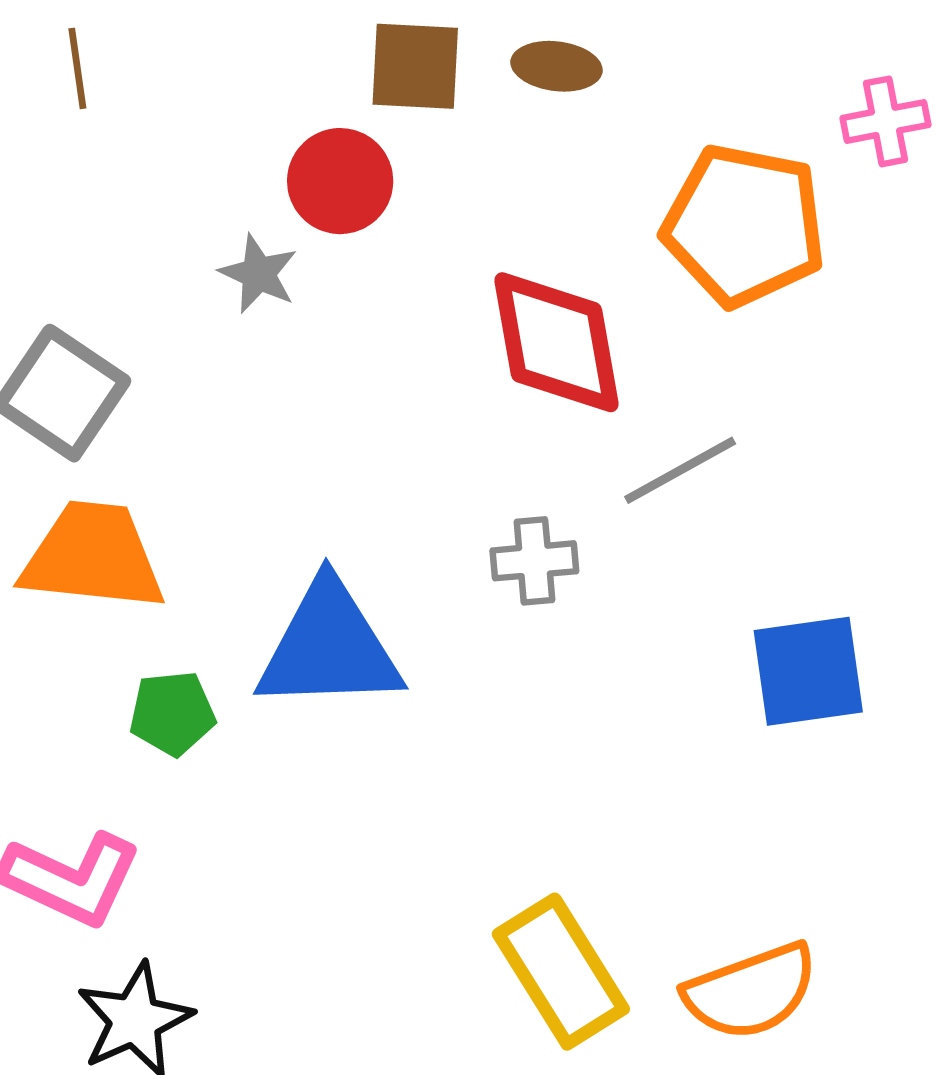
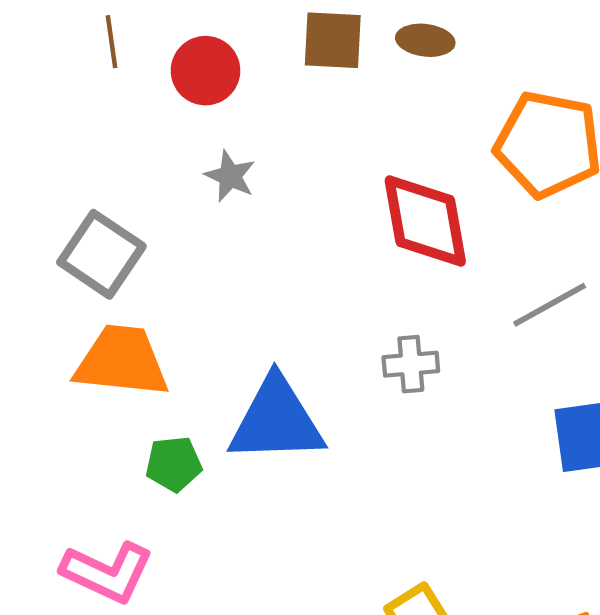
red circle: (340, 181) -> (206, 71), moved
gray line: (680, 470) -> (550, 305), moved

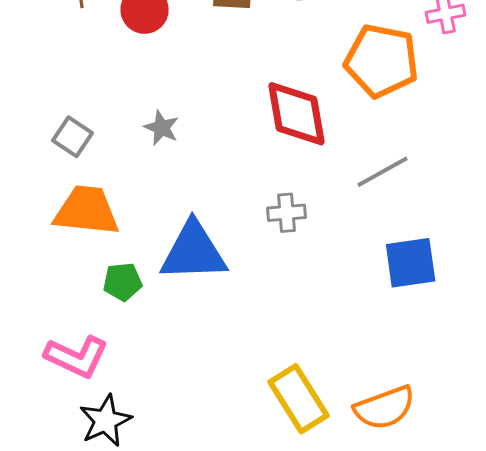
gray star: (230, 176) -> (162, 128), moved
gray square: (101, 254) -> (73, 137), size x0.7

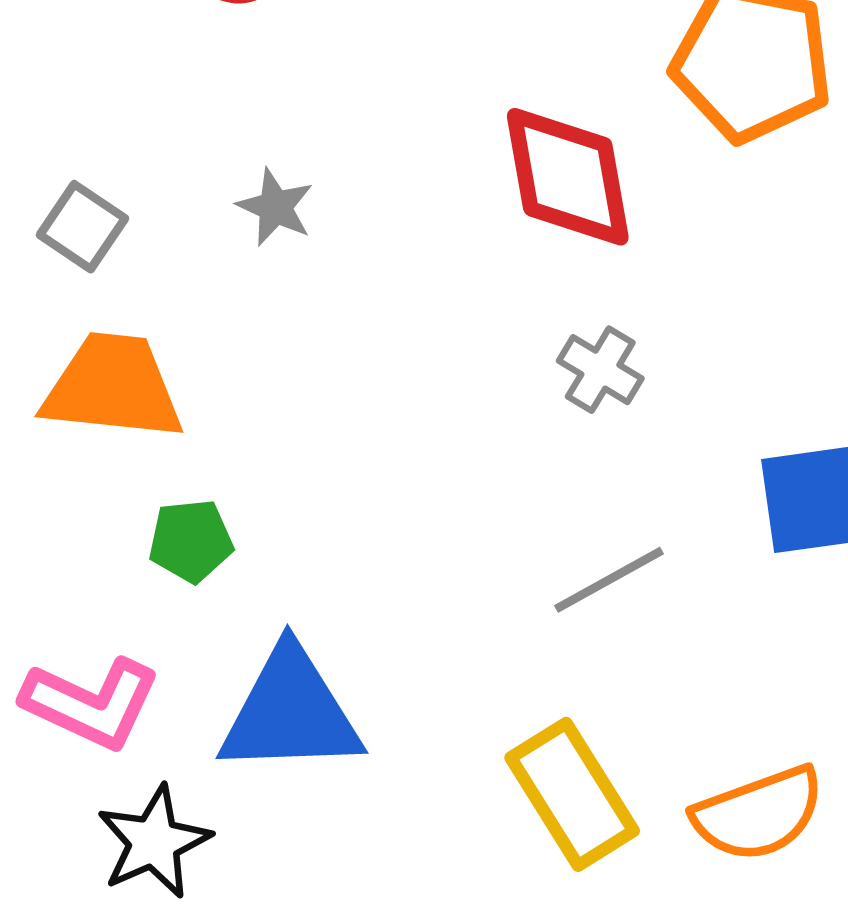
gray line: (383, 172) -> (609, 580), moved
gray cross: (287, 213) -> (600, 370), moved, turned 36
blue triangle: (194, 252) -> (290, 712), moved

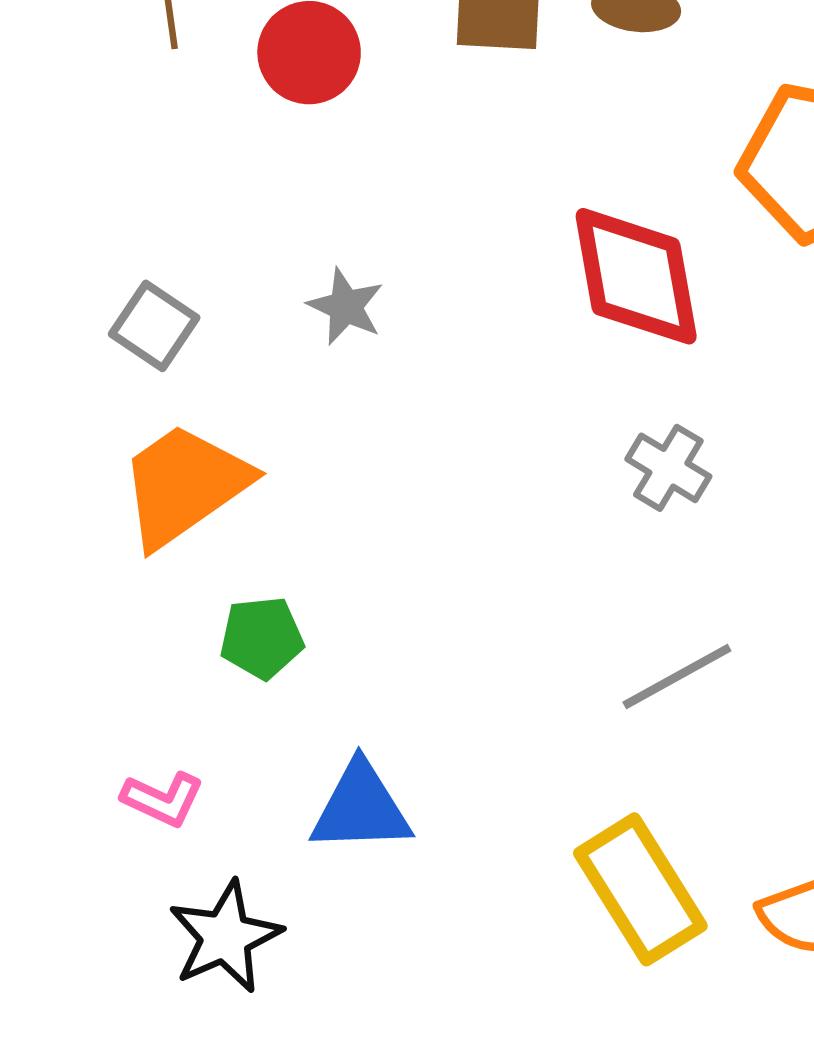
orange trapezoid: (113, 387) -> (184, 485), turned -41
pink L-shape: (91, 703) -> (163, 799), size x0.6
blue triangle: (290, 712) -> (361, 808), size x0.7

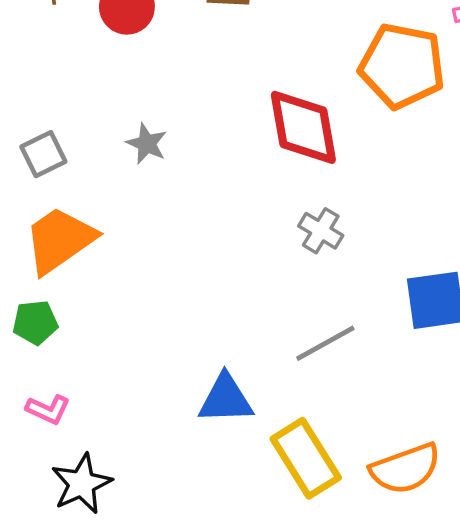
gray square: (154, 326) -> (43, 154), turned 30
green pentagon: (262, 638) -> (35, 322), moved
blue triangle: (361, 808) -> (226, 399), moved

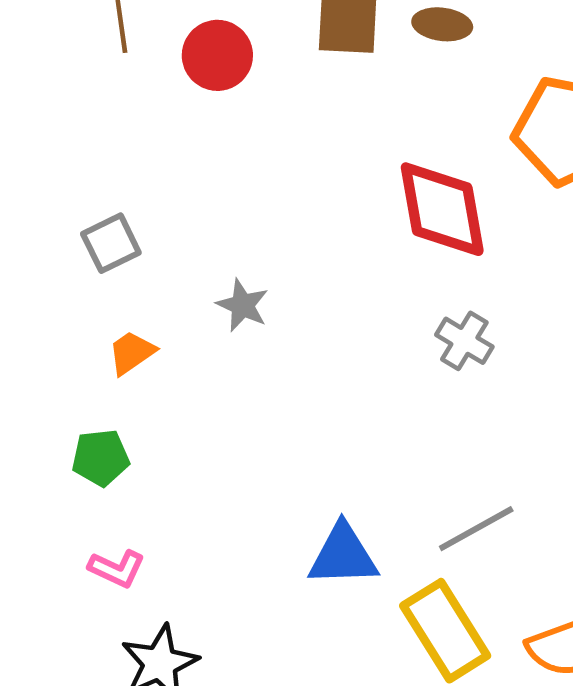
gray star: (147, 144) -> (243, 305), moved
orange trapezoid: (60, 240) -> (132, 353), size x0.5
gray line: (325, 343) -> (476, 529), moved

